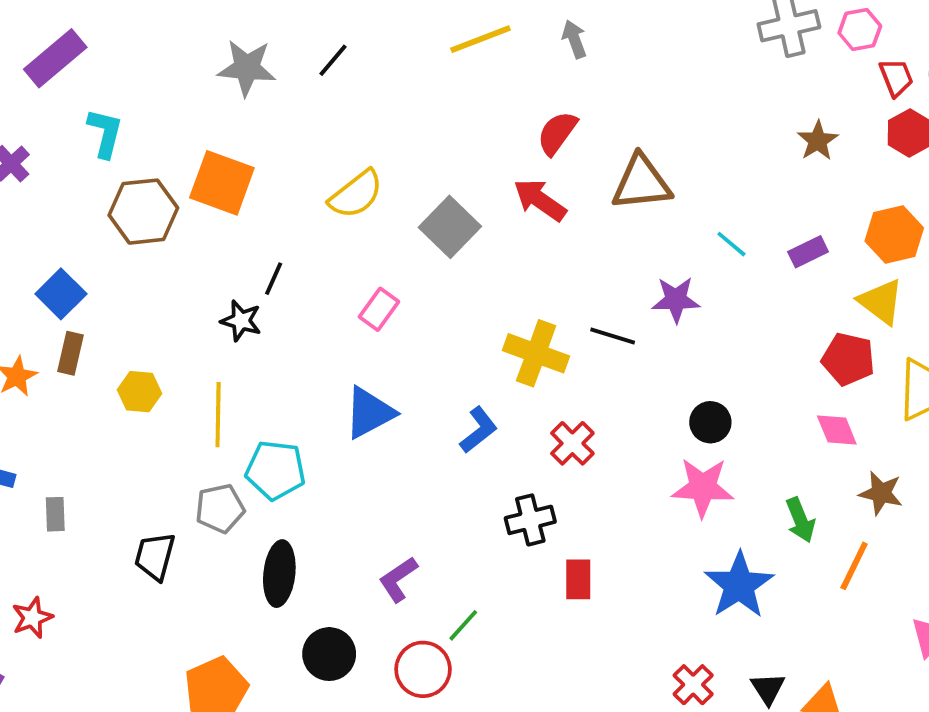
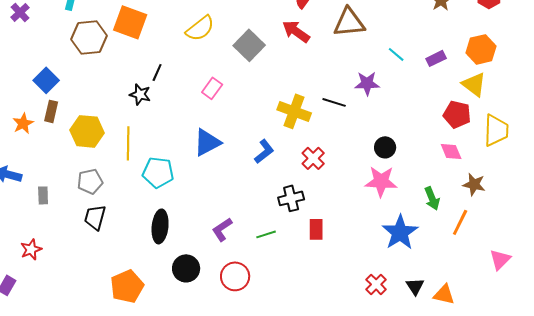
yellow hexagon: (140, 392) -> (87, 131), size x1.5
gray pentagon: (220, 508) -> (90, 181), moved
green line: (463, 625) -> (266, 234), moved, turned 30

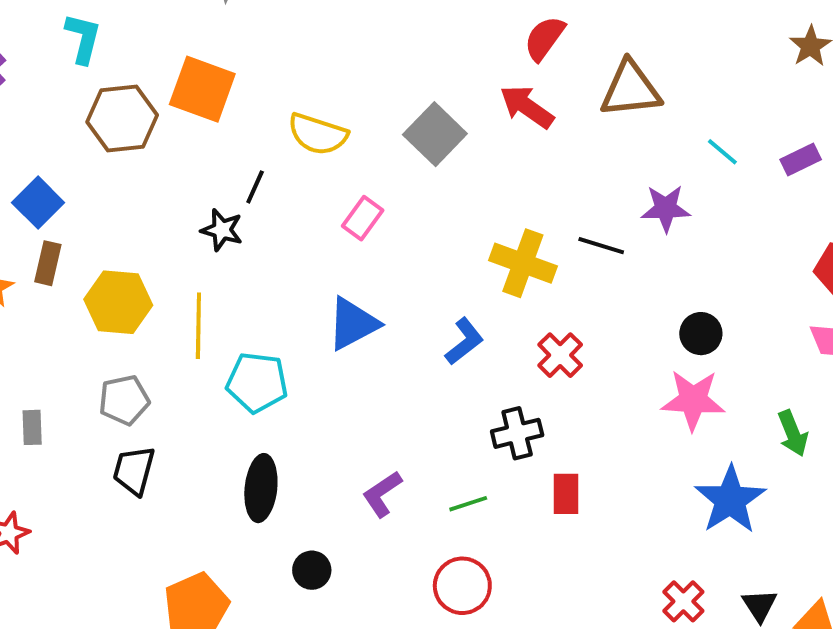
yellow semicircle: (200, 28) -> (318, 134), moved, turned 56
black circle: (186, 268) -> (312, 570), size x0.7
red circle: (235, 276) -> (462, 586), moved

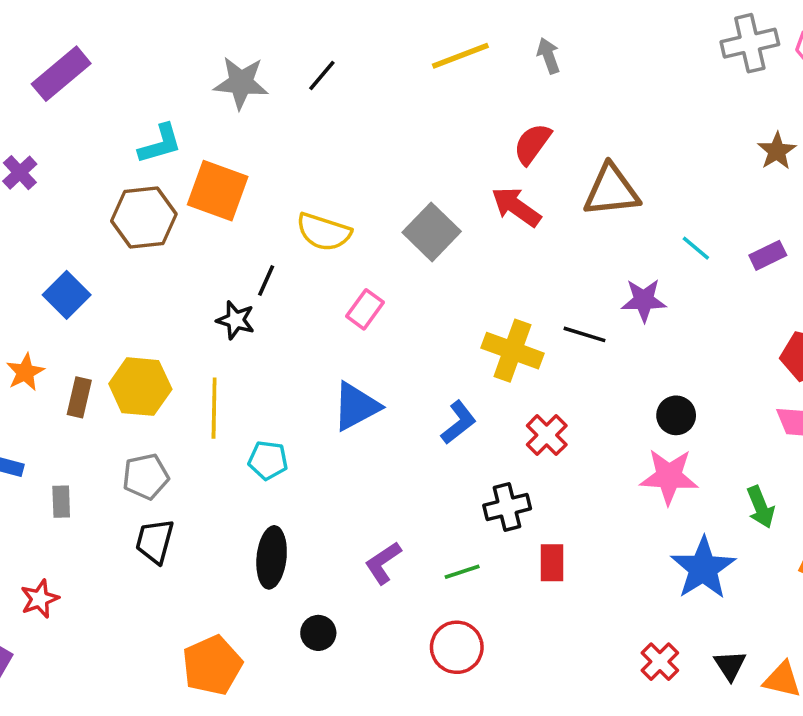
cyan L-shape: (83, 38) -> (160, 144), moved, turned 60
brown rectangle: (48, 263) -> (79, 397), moved
cyan pentagon: (257, 382) -> (268, 460), size x0.7

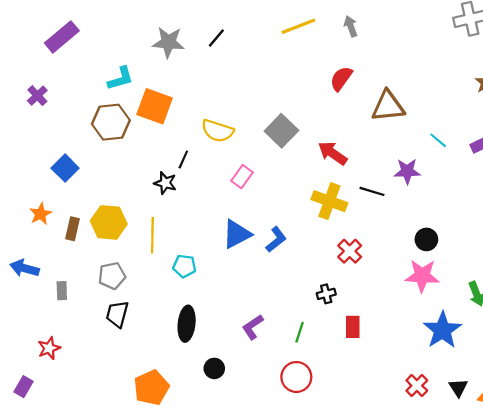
red arrow: (516, 207) -> (333, 153), moved
blue L-shape: (459, 423) -> (276, 239), moved
black cross: (507, 507) -> (326, 294), size x0.7
green line: (462, 572) -> (300, 332), turned -54

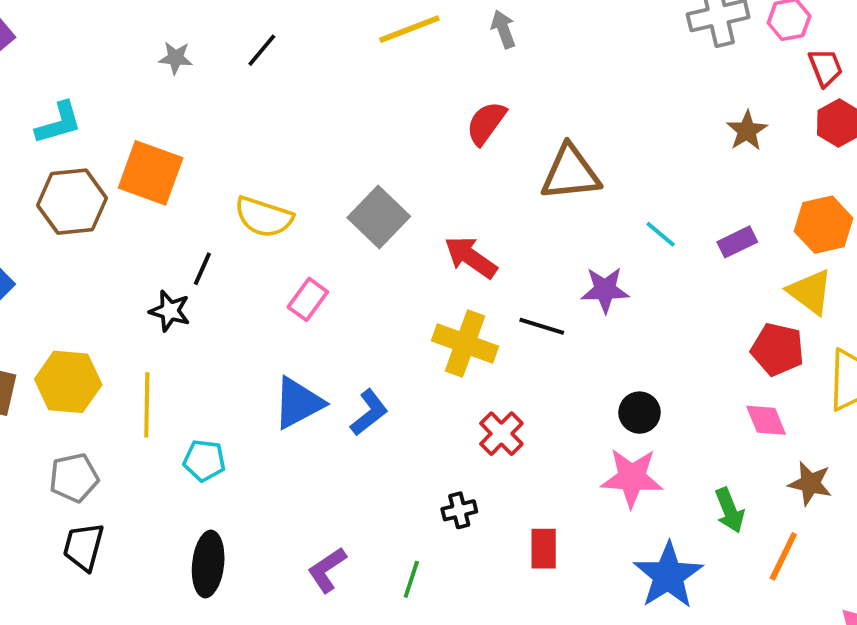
gray star: (168, 42) -> (176, 58), size x0.6
cyan L-shape: (120, 78) -> (59, 123), moved
red rectangle: (353, 327) -> (544, 549), moved

